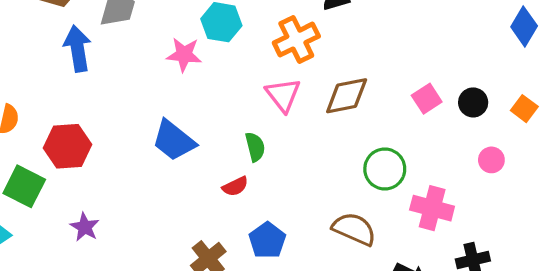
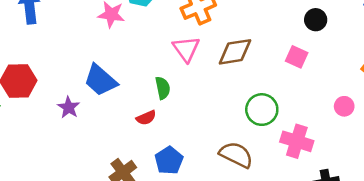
pink square: (427, 99) -> (297, 57), turned -35
black circle: (473, 102) -> (316, 20), moved
purple star: (85, 227) -> (69, 107), moved

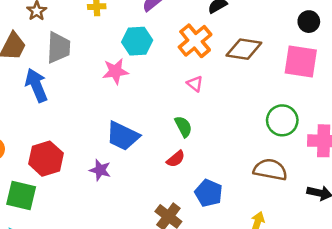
pink triangle: (186, 49) -> (195, 84), size x0.6
brown diamond: (235, 52) -> (244, 49), moved, turned 33
pink square: (297, 57) -> (301, 62), size x1.6

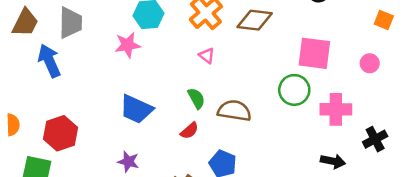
pink square: (301, 62) -> (314, 53), moved
purple star: (100, 170) -> (128, 162), moved
brown semicircle: (270, 170) -> (234, 111), moved

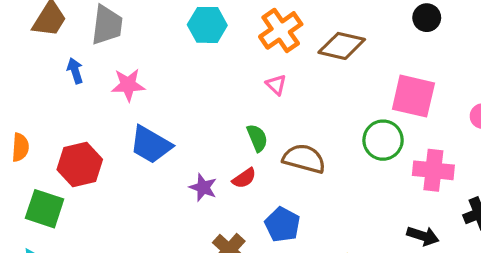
pink star: (127, 45) -> (128, 85), moved
blue arrow: (49, 61) -> (75, 71), size x0.6
blue trapezoid: (136, 109) -> (151, 145), moved
purple star: (128, 162) -> (203, 187), moved

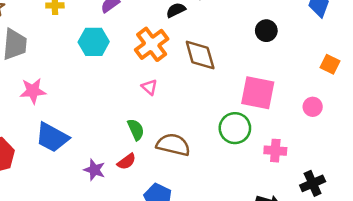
brown diamond: (342, 46) -> (200, 55), turned 63
pink cross: (433, 170) -> (275, 151), size x0.7

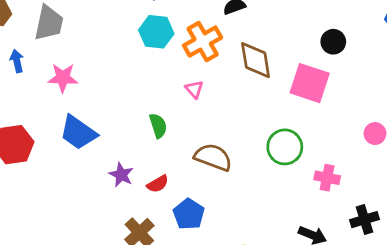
cyan hexagon: (94, 42) -> (156, 32), moved
pink square: (258, 93) -> (310, 83), moved
green semicircle: (136, 130) -> (158, 126), moved
red semicircle: (127, 161) -> (158, 184), moved

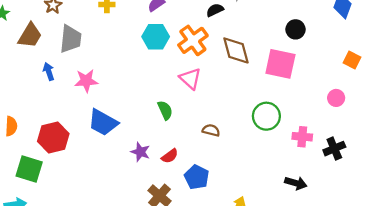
pink triangle: (194, 89) -> (190, 79), size x1.5
brown semicircle: (213, 157) -> (211, 130), size x0.6
black cross: (365, 220) -> (334, 149), moved

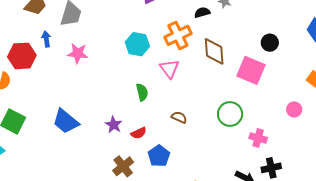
cyan hexagon: (156, 37) -> (137, 44), moved
blue trapezoid: (103, 122) -> (66, 121), moved
red hexagon: (53, 137) -> (22, 56), moved
black cross: (334, 149) -> (271, 168), moved

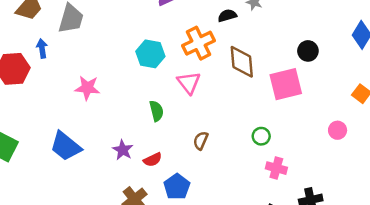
pink star: (78, 53) -> (87, 88), moved
pink square: (251, 70) -> (286, 84), turned -36
green circle: (230, 114) -> (261, 136), size x0.6
brown semicircle: (179, 117) -> (201, 141), turned -91
pink cross: (258, 138) -> (276, 168), moved

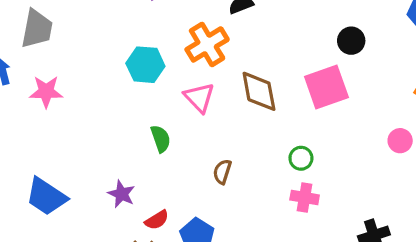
brown diamond: (242, 62) -> (259, 91), moved
pink star: (87, 88) -> (46, 92), moved
red semicircle: (153, 160) -> (157, 220), moved
pink cross: (276, 168) -> (305, 197), moved

